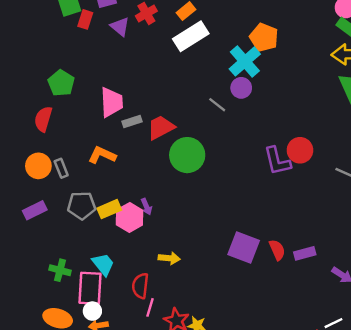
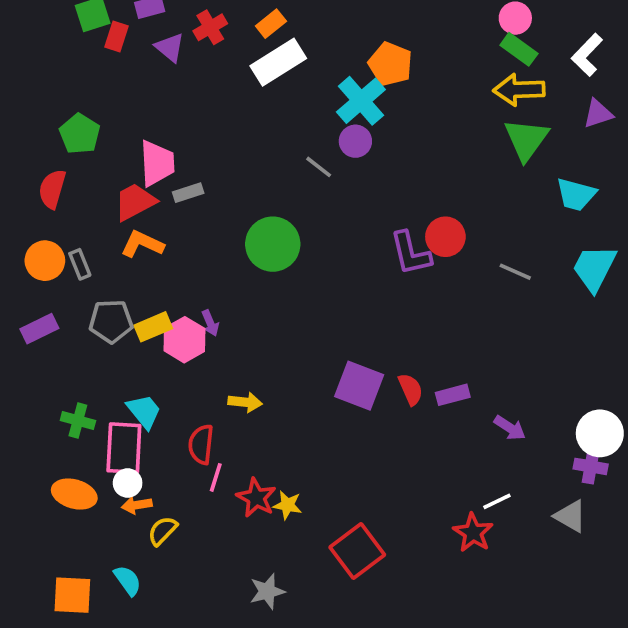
red trapezoid: (161, 127) -> (135, 202), moved

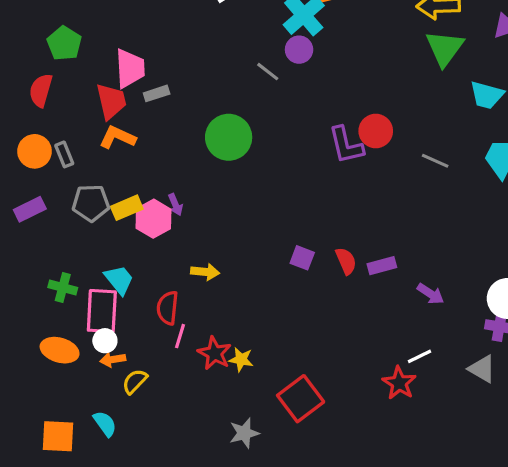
red trapezoid: (135, 202) -> (111, 101), turned 105
purple square: (359, 386) -> (302, 258), size x0.6
gray star: (267, 591) -> (244, 433), moved

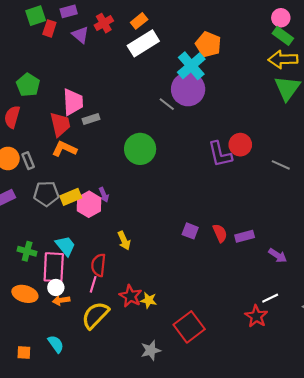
purple circle: (299, 50) -> (188, 89), size x1.8
yellow arrow: (205, 272) -> (124, 241), turned 60
pink line: (180, 336) -> (93, 284), moved
yellow semicircle: (135, 381) -> (95, 315), moved, size x1.6
orange square: (58, 436) -> (24, 353), size x0.6

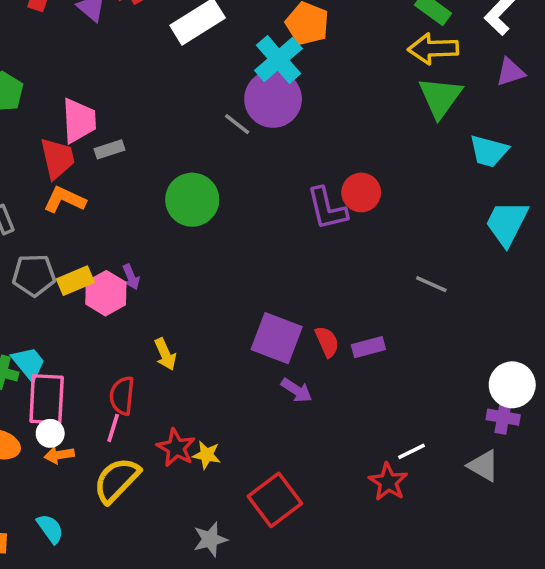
gray line: (281, 165) -> (431, 284), moved
purple square: (190, 231) -> (277, 338), size x1.8
cyan trapezoid: (65, 246) -> (29, 363), moved
purple arrow: (278, 256) -> (296, 390), moved

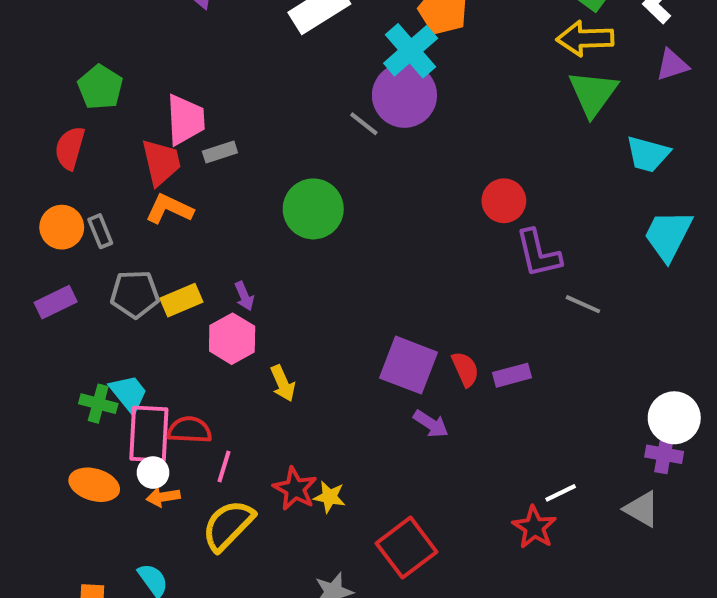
purple L-shape: (327, 209) -> (538, 254), moved
pink hexagon: (106, 293) -> (232, 339), moved
red semicircle: (122, 396) -> (189, 430), moved, turned 87

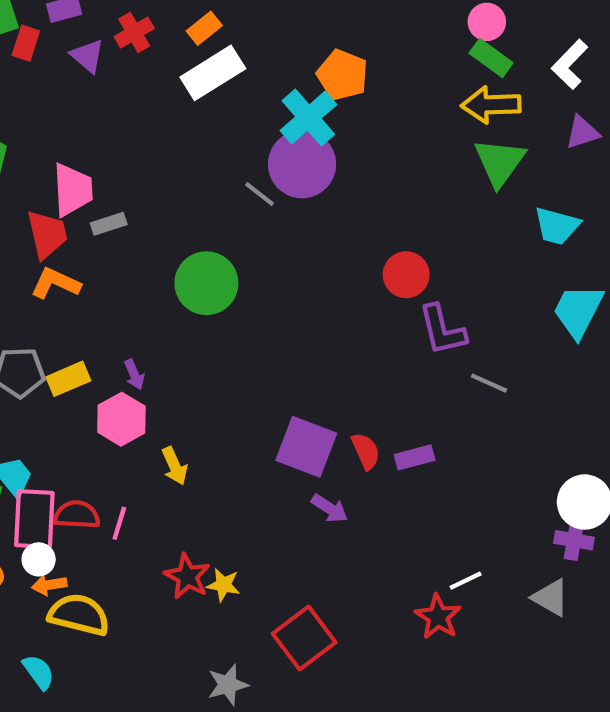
pink line: (224, 466) -> (119, 523), moved
yellow semicircle: (228, 525) -> (79, 615), moved, turned 60

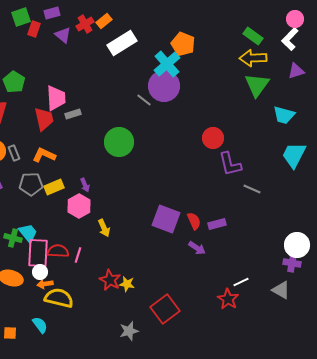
pink circle: (487, 22) -> (295, 19), moved
orange rectangle: (204, 28) -> (104, 21), moved
orange L-shape: (56, 283) -> (44, 155), moved
purple arrow: (330, 508) -> (197, 248), moved

